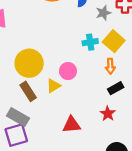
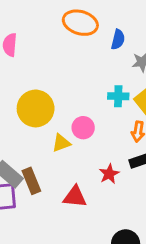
brown rectangle: (28, 91) -> (31, 181), moved
red star: (108, 114) -> (109, 174), moved

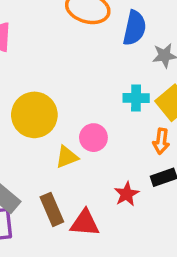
blue semicircle: (118, 39) -> (135, 28), size x1.4
brown rectangle: (31, 181) -> (52, 209), moved

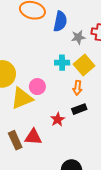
yellow triangle: (67, 157) -> (22, 98), size x1.6
brown rectangle: (52, 209) -> (15, 140), moved

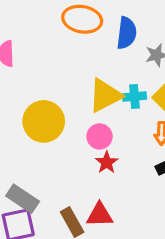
yellow triangle: (22, 98) -> (105, 95), moved
red star: (58, 119) -> (107, 162), moved

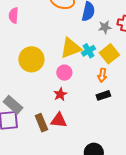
cyan cross: (135, 96) -> (89, 51), turned -32
red star: (107, 162) -> (60, 94), moved

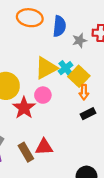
yellow square: (109, 54) -> (79, 76), moved
red star: (60, 94) -> (24, 108), moved, size x1.5

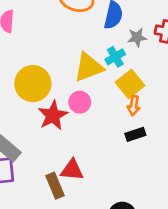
cyan cross: (66, 68) -> (115, 57), moved
brown rectangle: (26, 152) -> (55, 186), moved

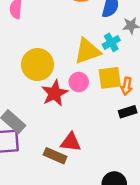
yellow square: (130, 84) -> (110, 78), moved, turned 30
brown rectangle: (55, 186) -> (55, 156), turned -45

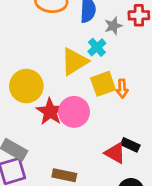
pink circle: (79, 82) -> (74, 112), moved, size x1.5
black rectangle: (128, 112) -> (130, 145), moved, turned 54
red triangle: (71, 142) -> (115, 153), moved, turned 35

